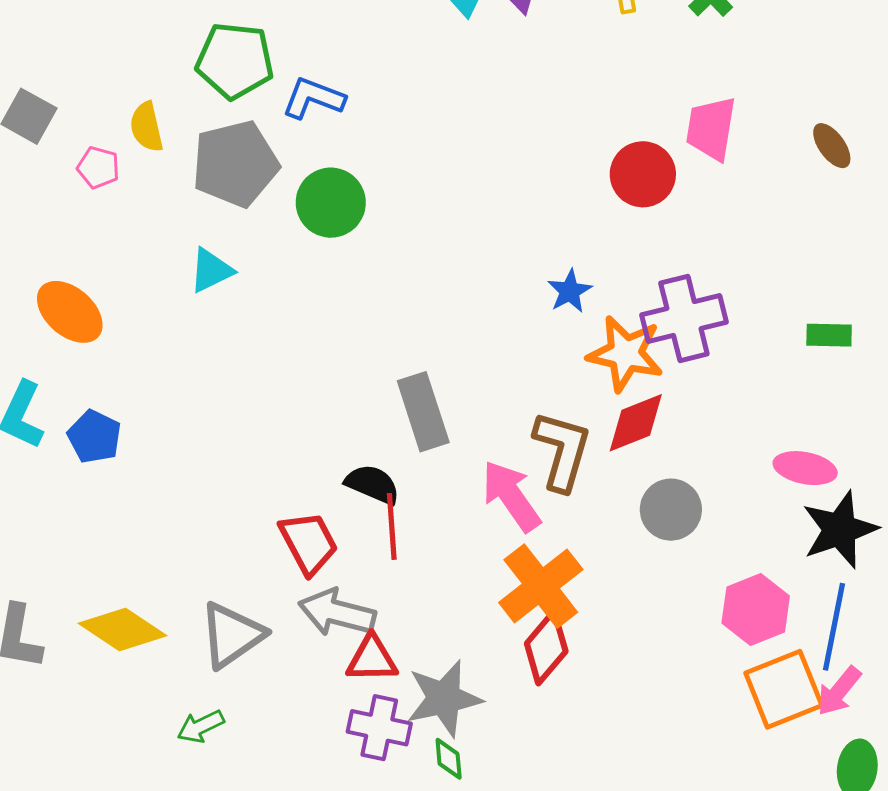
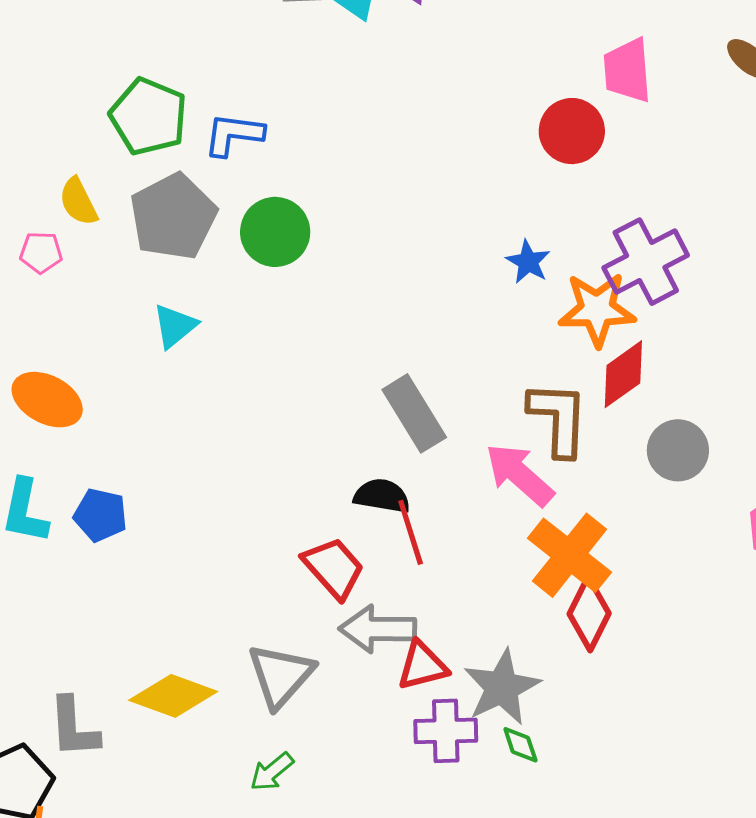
green pentagon: (235, 61) -> (148, 117), turned 30

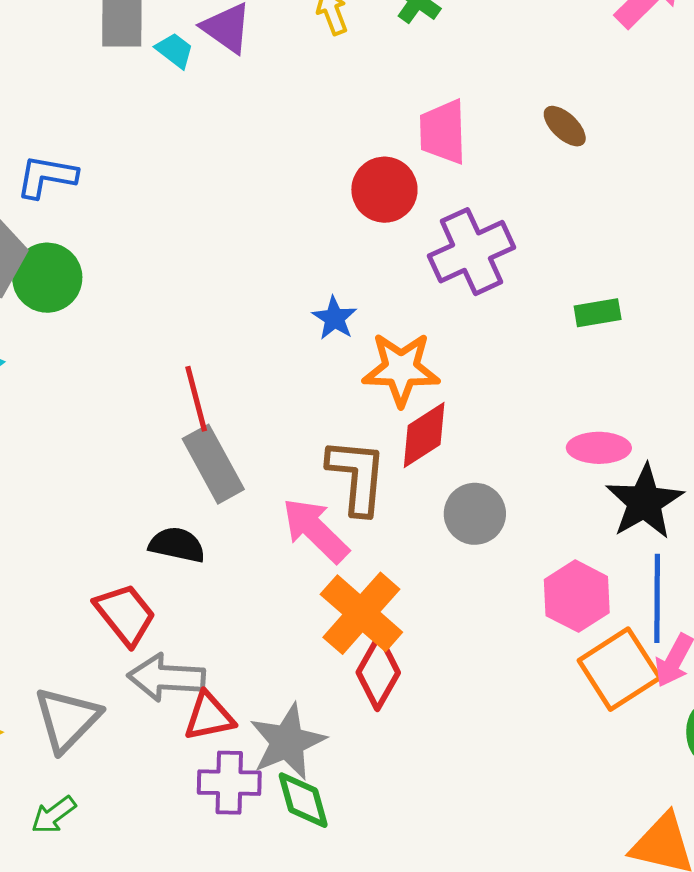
green circle: (275, 232) -> (47, 278), moved
purple cross: (646, 262) -> (472, 252), moved
red line: (411, 532) -> (196, 399), moved
green diamond: (520, 745) -> (303, 800), size x1.5

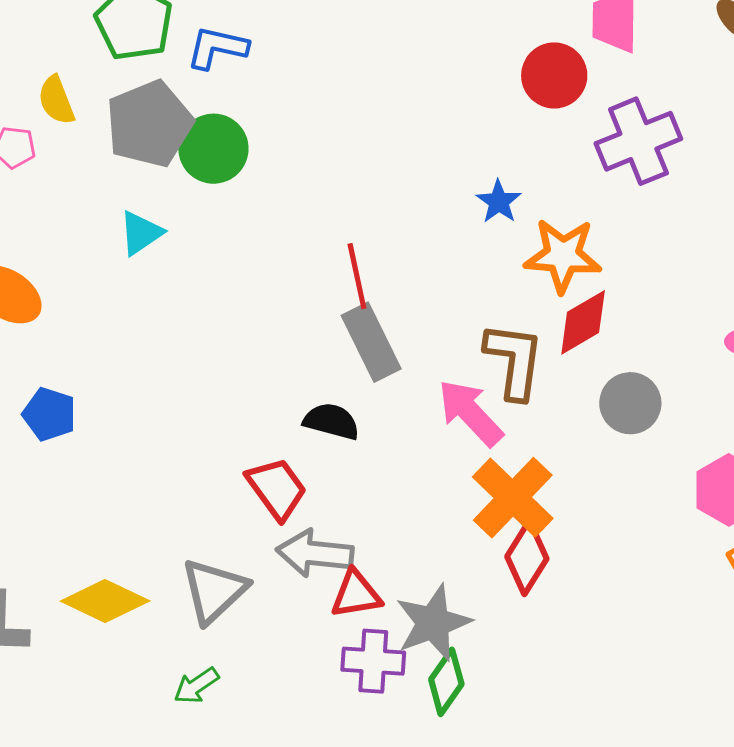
green diamond: (303, 800) -> (446, 682), turned 48

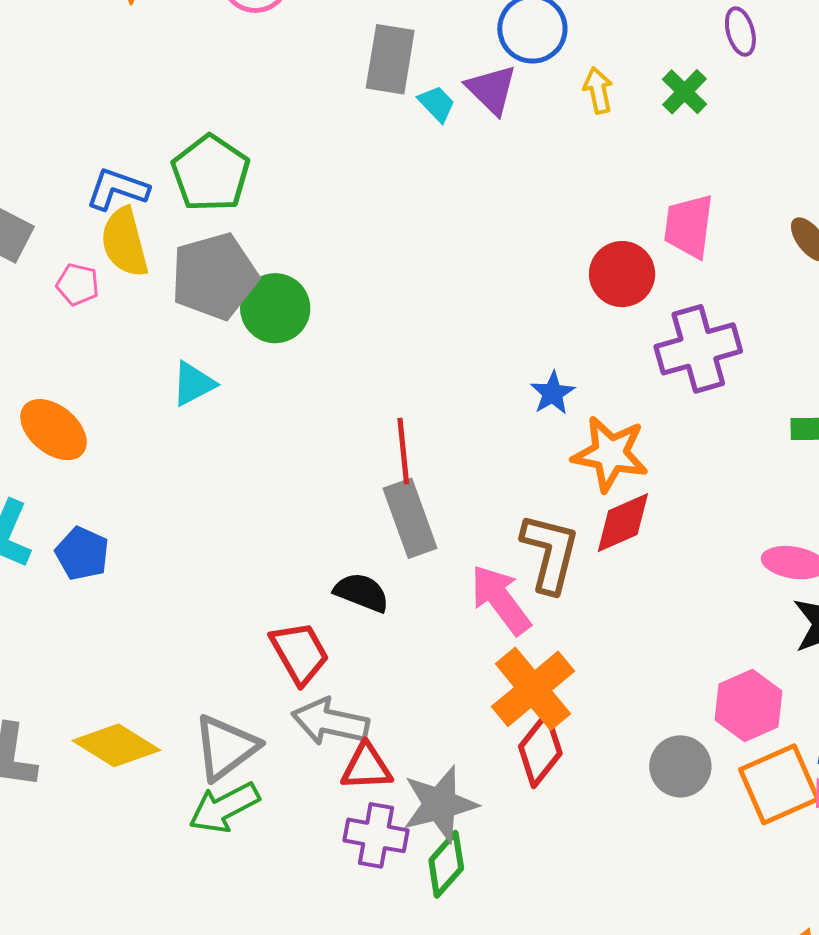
blue L-shape: (217, 48) -> (117, 189), moved
yellow semicircle: (56, 100) -> (125, 242), size x1.4
gray circle: (630, 403) -> (680, 766), moved
green arrow: (196, 686) -> (224, 808), moved, size x1.5

